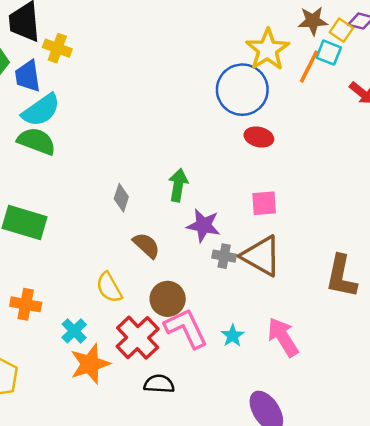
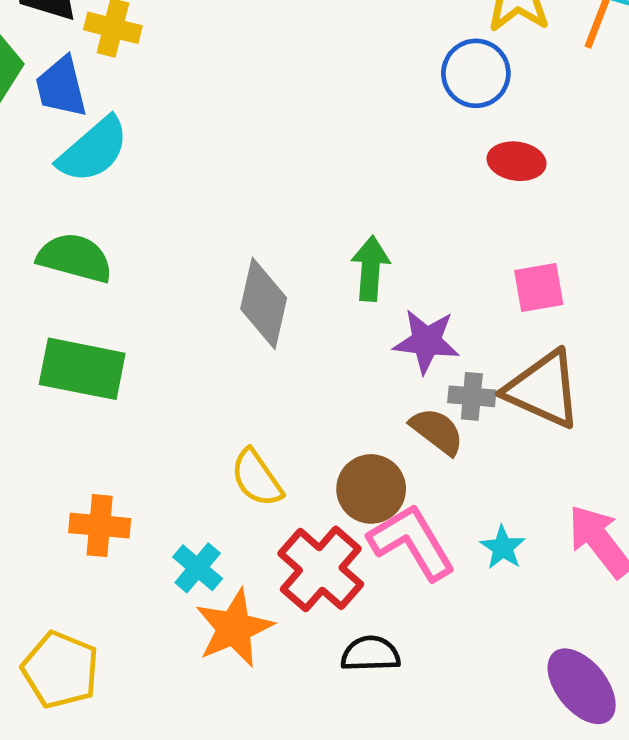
blue circle: (242, 90) -> (476, 73), size x0.7
green semicircle: (37, 141) -> (75, 258), moved
gray diamond: (121, 198) -> (264, 303), size x1.6
brown semicircle: (146, 245) -> (437, 431), moved

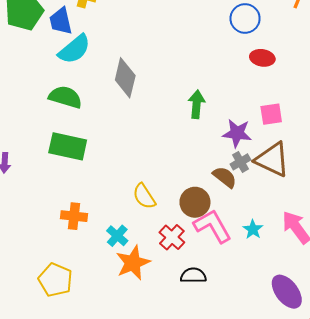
gray diamond: (264, 303) -> (125, 78), moved
purple star: (426, 341) -> (237, 133), moved
gray cross: (472, 396) -> (240, 162), turned -36
red cross: (321, 569) -> (172, 237), size x0.7

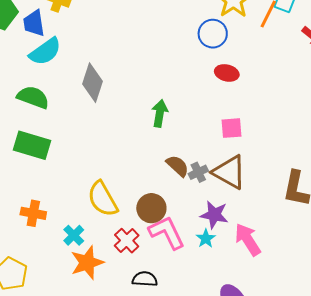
purple star: (237, 133) -> (214, 215), moved
brown semicircle: (225, 177) -> (177, 166), moved
yellow semicircle: (144, 196) -> (103, 199), size x1.4

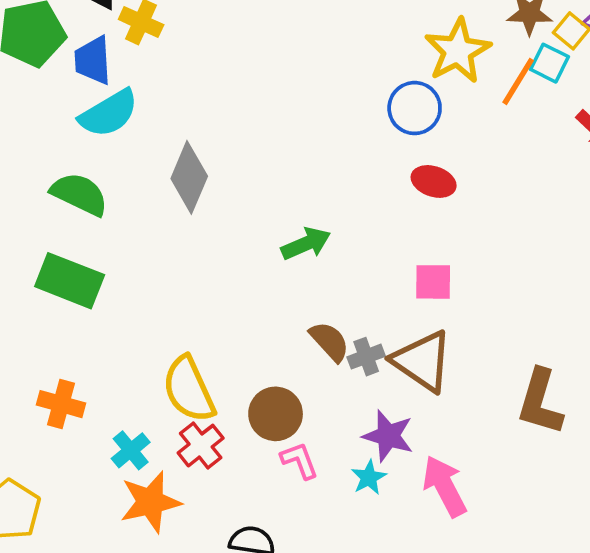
green arrow: (160, 113) -> (306, 244), turned 52
pink L-shape: (167, 233) -> (299, 460), size x0.6
red cross: (127, 241) -> (201, 446), moved

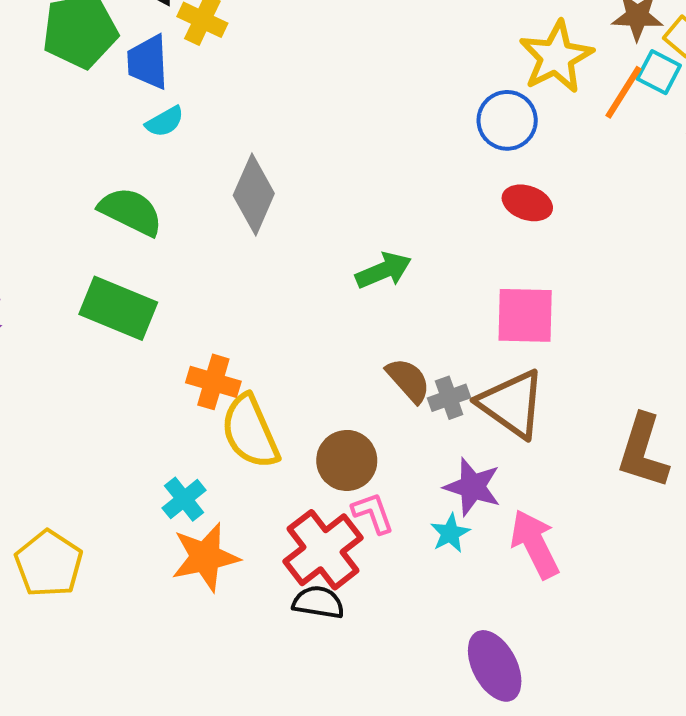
cyan semicircle: (109, 113) -> (165, 122), size x0.6
pink square: (433, 282) -> (525, 315), size x1.4
orange cross: (61, 404) -> (213, 382), moved
red cross: (201, 446) -> (323, 550), moved, size x1.5

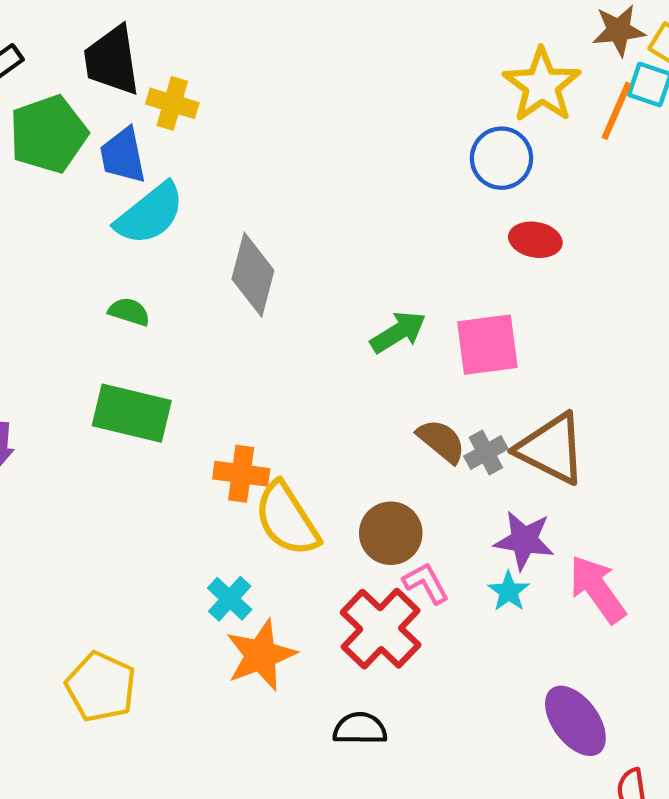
cyan semicircle: (165, 122) -> (150, 214), size x1.8
green semicircle: (131, 211) -> (129, 312), size x0.6
pink square: (525, 315) -> (487, 345), moved
black semicircle: (318, 602) -> (360, 729), moved

